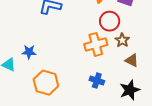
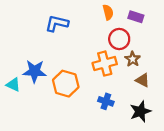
blue star: (29, 52) -> (35, 71), size x1.5
orange hexagon: (46, 83) -> (66, 84), moved

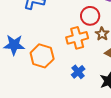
blue cross: (106, 101) -> (78, 72), turned 32

